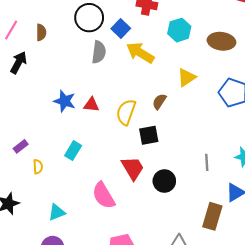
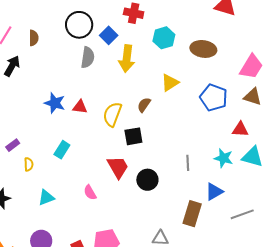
yellow arrow: (140, 53) -> (127, 59), turned -116
pink semicircle: (104, 195) -> (90, 192), size x0.6
cyan triangle: (57, 212) -> (46, 198), moved

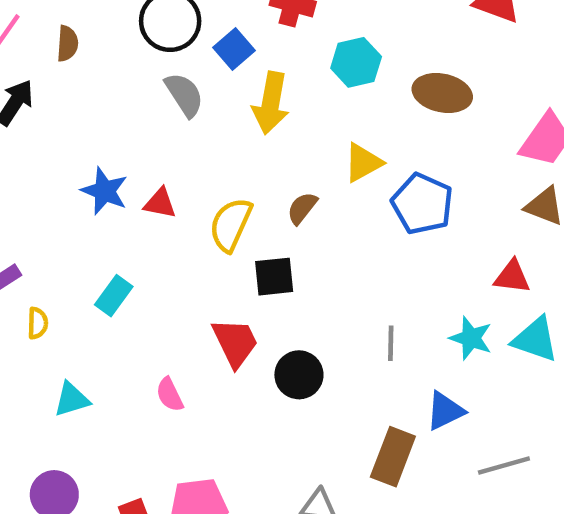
gray semicircle: (88, 57) -> (184, 95), turned -45
blue pentagon: (214, 98) -> (422, 204), moved

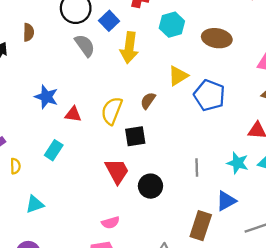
brown semicircle: (67, 44) -> (29, 32), moved
red triangle: (160, 203) -> (73, 114), moved
pink semicircle: (170, 395) -> (111, 223), moved, turned -78

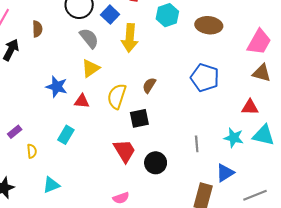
yellow triangle: (178, 76) -> (91, 68), moved

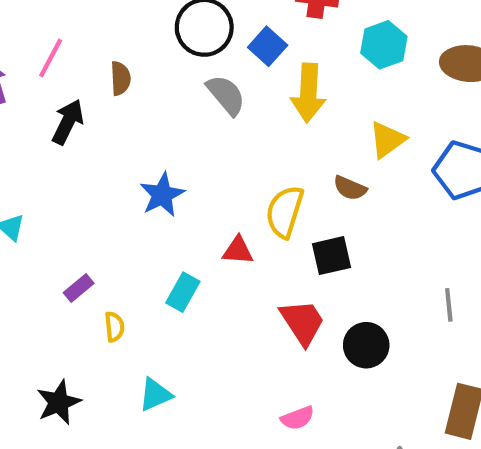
yellow triangle: (91, 68) -> (387, 140), moved
brown semicircle: (149, 85) -> (350, 188), turned -98
blue star: (57, 87) -> (162, 195), turned 30
red triangle: (82, 101) -> (238, 250), moved

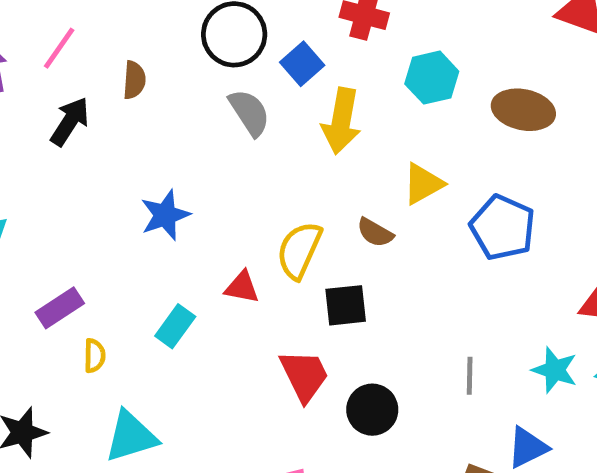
purple rectangle: (79, 288) -> (60, 308), size x1.4
cyan triangle: (155, 395) -> (131, 437), size x1.4

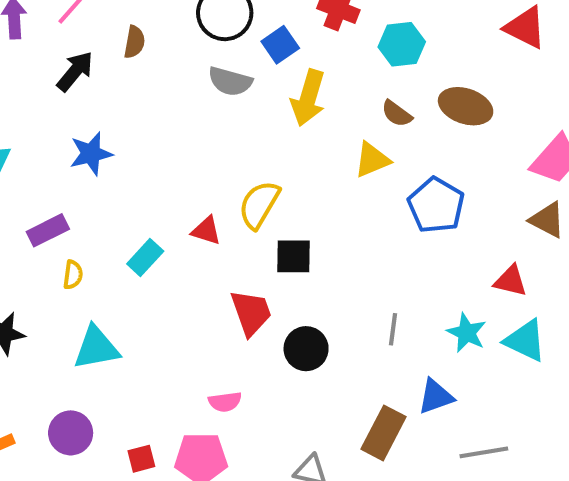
cyan hexagon: (432, 78) -> (402, 44), moved
gray semicircle: (249, 113) -> (230, 81), turned 132
blue star: (165, 215) -> (91, 154), moved
brown semicircle: (375, 233) -> (397, 114), moved

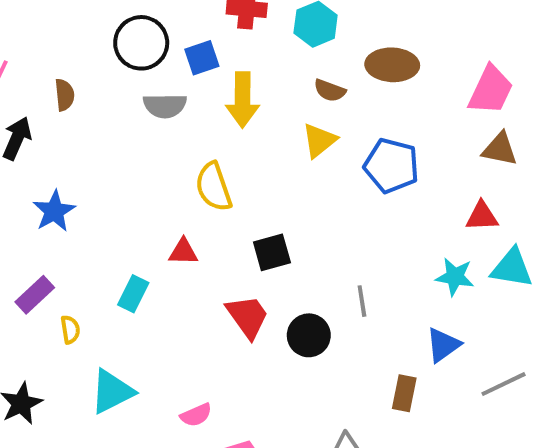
blue square: (280, 45) -> (202, 58), turned 32
yellow semicircle: (259, 205) -> (214, 187), moved, turned -33
gray line: (393, 329) -> (362, 301), moved
pink semicircle: (225, 402) -> (196, 415), moved
brown rectangle: (383, 433) -> (404, 393), size x0.7

